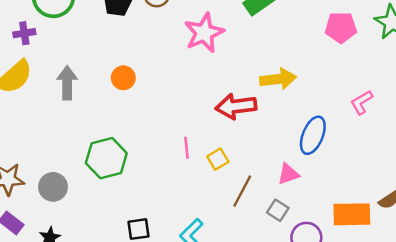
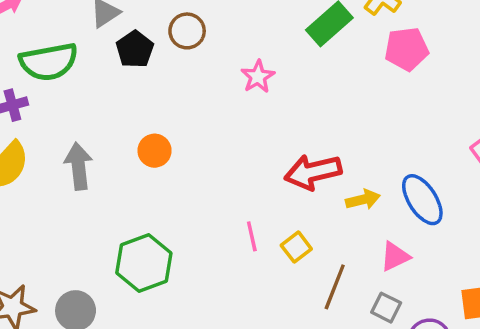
pink pentagon: (341, 27) -> (407, 49), moved
pink star: (204, 33) -> (258, 77), size x0.6
yellow arrow: (278, 79) -> (363, 200), moved, size x0.7
blue ellipse: (313, 135) -> (422, 200), turned -48

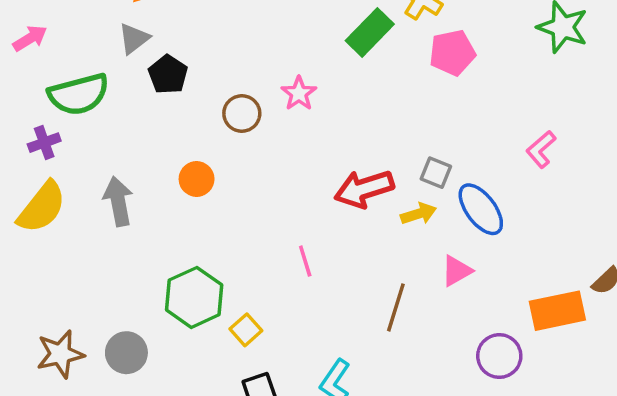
brown circle: (187, 31) -> (242, 114), moved
yellow square: (296, 247) -> (246, 330), moved
gray square: (386, 308) -> (436, 173), moved

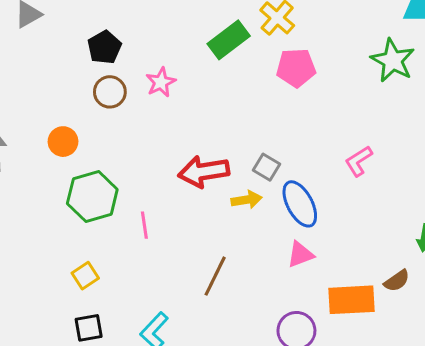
black pentagon: (168, 74) -> (104, 47), moved
pink triangle: (457, 271) -> (300, 254), moved
green hexagon: (194, 297) -> (92, 197), moved

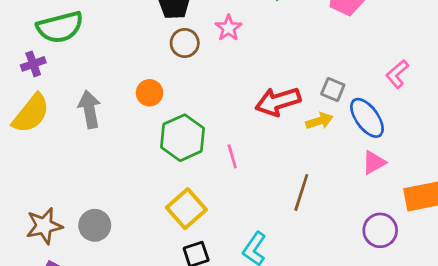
pink L-shape: (359, 161) -> (397, 74), moved
yellow square: (85, 276) -> (186, 209), size x1.6

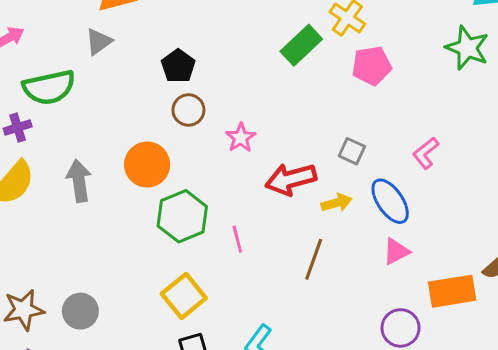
pink star: (229, 28) -> (241, 138), moved
gray square: (333, 90) -> (352, 151), moved
orange circle: (150, 93) -> (147, 165), size x1.5
brown line: (301, 192) -> (314, 259), moved

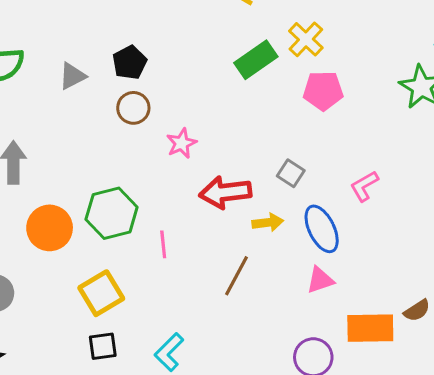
gray triangle: (99, 42) -> (72, 76), moved
orange circle: (147, 165) -> (50, 228), moved

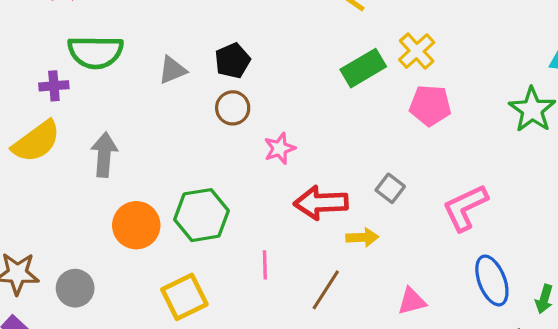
pink L-shape: (364, 186) -> (465, 208), size x1.5
blue ellipse: (322, 229) -> (492, 280), moved
pink line: (163, 244) -> (265, 265), moved

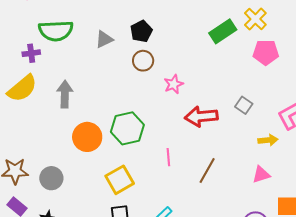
yellow arrow: (362, 237) -> (268, 140), moved

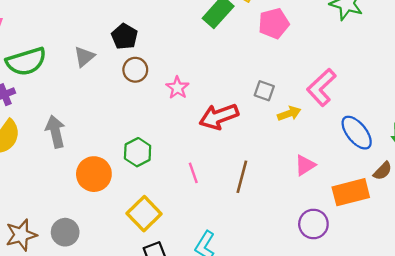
green hexagon: (127, 128) -> (138, 152), size x0.7
yellow arrow: (268, 140) -> (289, 114), moved

